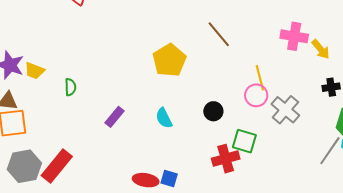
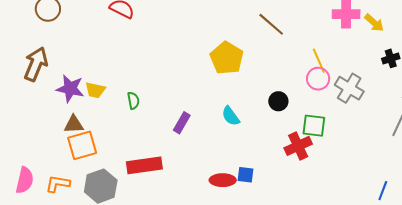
red rectangle: (57, 166) -> (144, 165), moved, turned 52

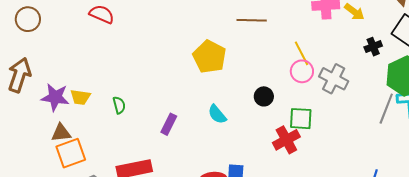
brown line: (271, 24) -> (252, 20), turned -36

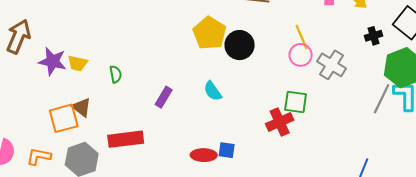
black circle: (264, 96) -> (240, 45), moved, size x1.5
brown triangle: (61, 133) -> (82, 107), moved, turned 40

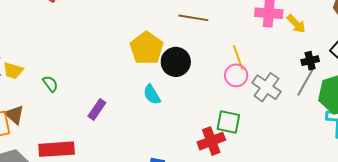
green semicircle: (116, 74) -> (50, 84), turned -30
cyan semicircle: (213, 91) -> (152, 95), moved
gray line: (382, 99) -> (306, 81), moved

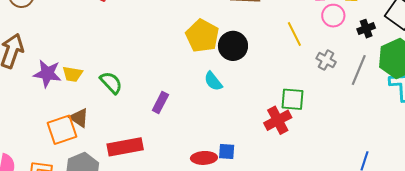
pink circle: (236, 75) -> (333, 16), moved
gray line: (306, 81) -> (359, 70), moved
green semicircle: (50, 84) -> (111, 83), size x1.4
gray cross: (266, 87) -> (326, 60), size x0.7

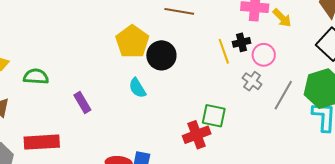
pink circle: (333, 16) -> (264, 55), moved
black cross: (366, 29) -> (241, 42), moved
green semicircle: (111, 83) -> (36, 77), turned -50
purple rectangle: (160, 103) -> (82, 103), turned -65

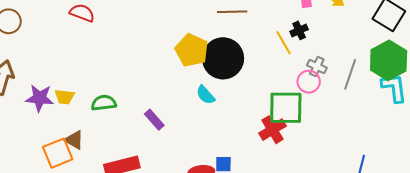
black circle: (161, 55) -> (223, 58), size x1.4
pink circle: (264, 55) -> (309, 82), moved
green square: (214, 116) -> (286, 108), size x1.5

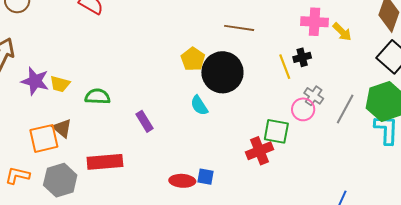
yellow pentagon: (192, 50) -> (193, 59), size x0.7
green square: (286, 108) -> (276, 131), size x0.7

